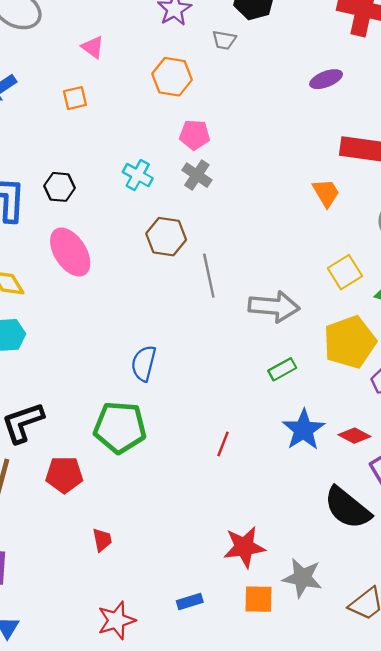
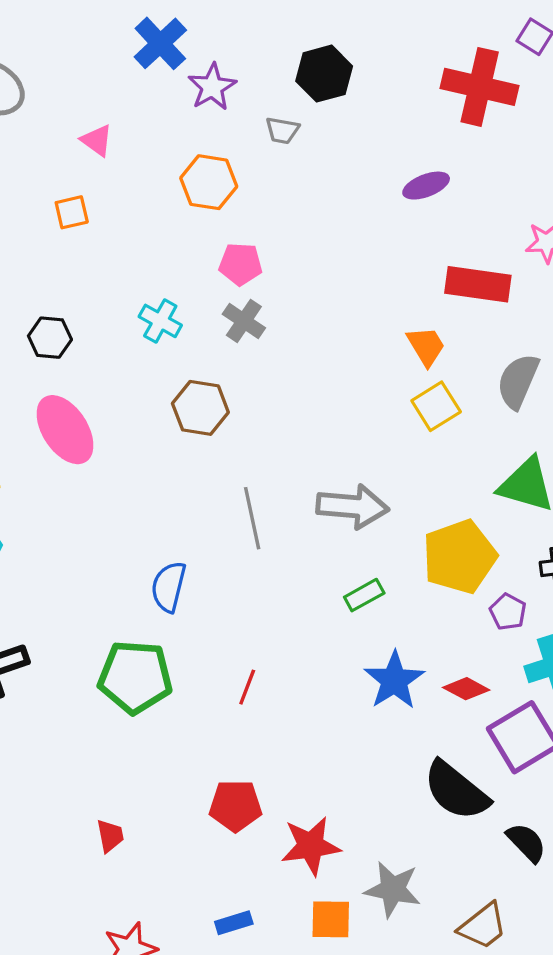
yellow square: (345, 272) -> (436, 406), moved
gray line: (209, 276) -> (252, 518), moved
red line: (223, 444) -> (247, 687), moved
red pentagon: (64, 475) -> (235, 806), moved

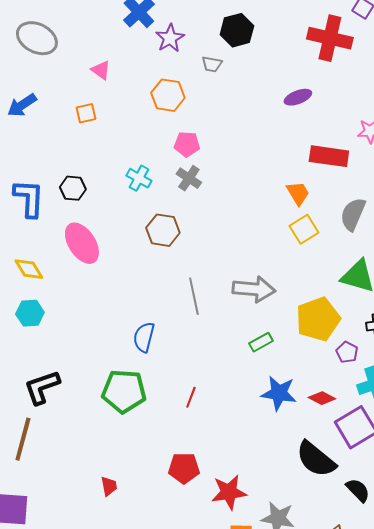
blue star: (394, 680) -> (279, 393), turned -30

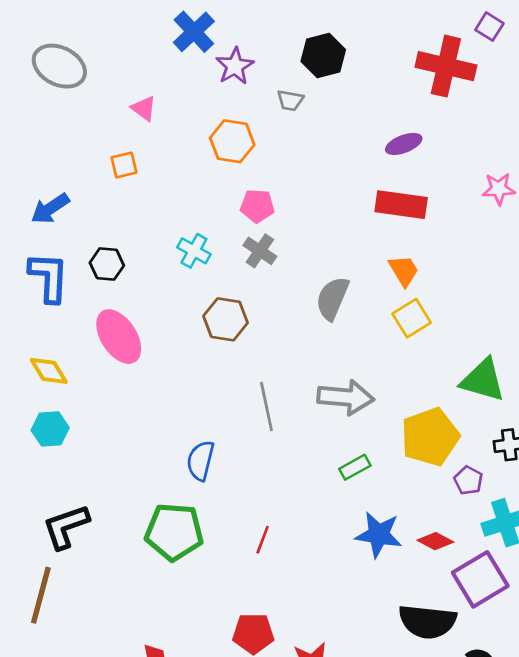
blue arrow: (22, 105) -> (50, 209), moved
red rectangle: (329, 156) -> (401, 205), moved
gray semicircle: (353, 214) -> (332, 298), moved
black semicircle: (316, 459) -> (427, 622), turned -33

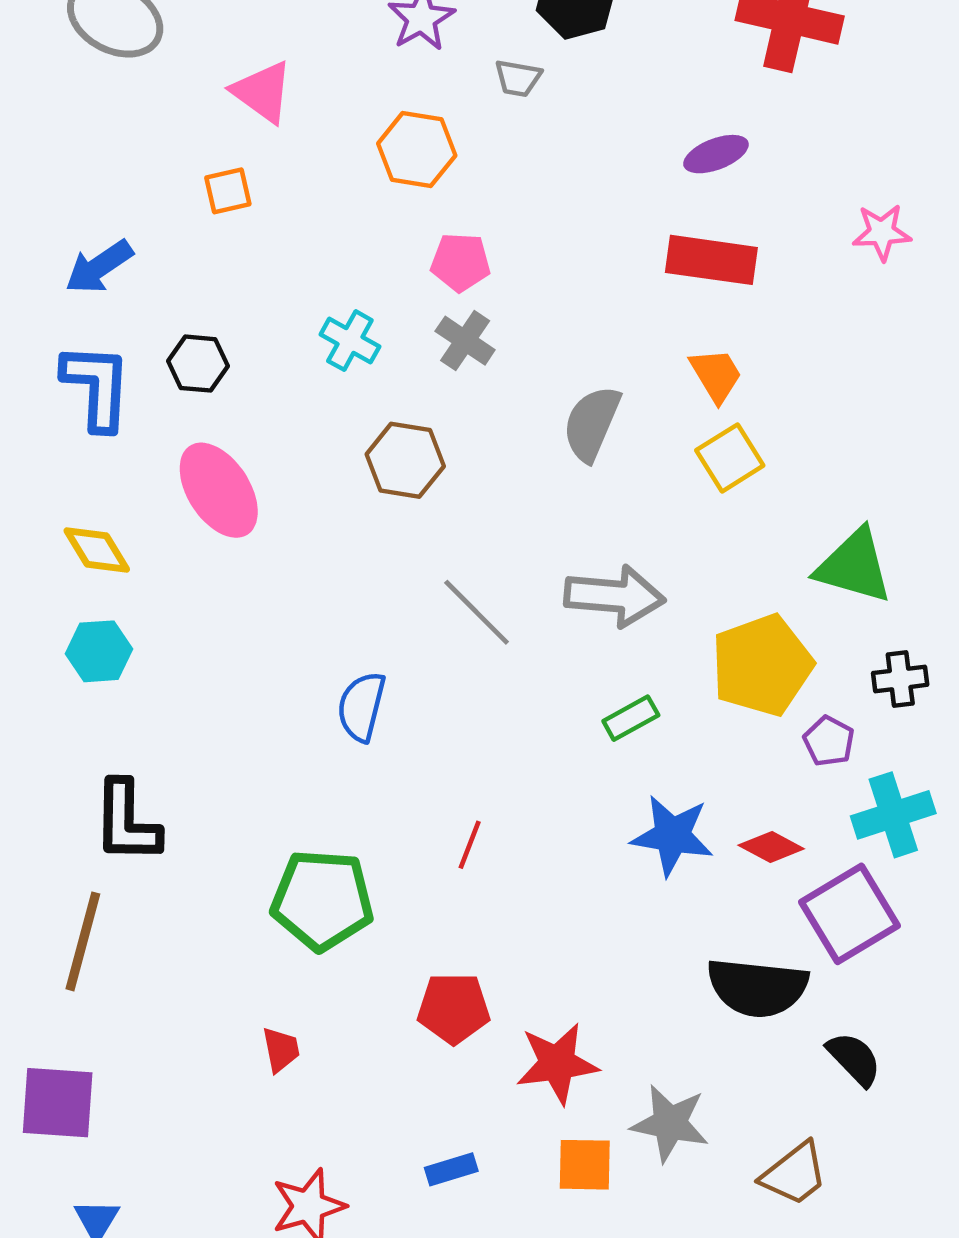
pink triangle: (144, 108) -> (262, 92), size x1.4
gray line: (266, 407) -> (477, 612), turned -33
black L-shape: (66, 527) -> (127, 822), turned -70
green pentagon: (174, 532) -> (322, 900), moved

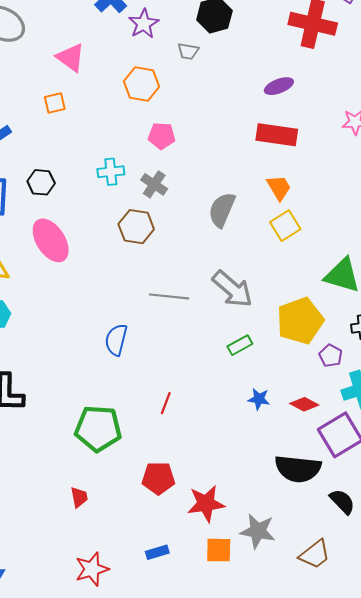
cyan cross: (350, 341) -> (111, 172), turned -35
gray cross: (465, 341) -> (154, 184), moved
gray arrow: (615, 596) -> (232, 289), turned 36
gray line: (477, 612) -> (169, 296), turned -39
blue star: (672, 836) -> (259, 399), size x0.6

